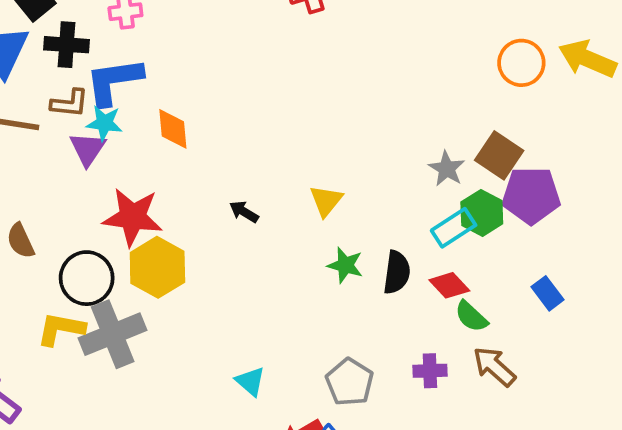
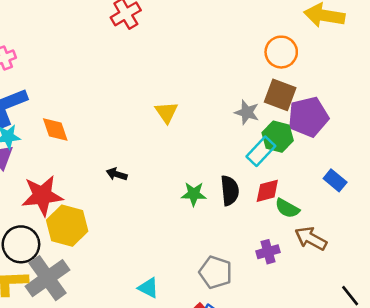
orange circle: (521, 63) -> (281, 52), moved
yellow triangle: (326, 201) -> (166, 112), moved
red diamond: (449, 285) -> (267, 191), turned -48

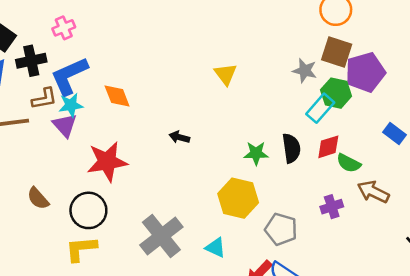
yellow hexagon: (67, 226) -> (238, 198), moved
gray cross: (48, 278) -> (161, 236), moved

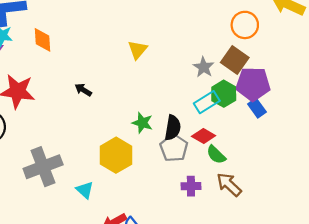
blue rectangle: (394, 134) -> (257, 108), moved
red diamond: (328, 147) -> (204, 136), turned 30
gray pentagon: (281, 229) -> (174, 148), moved

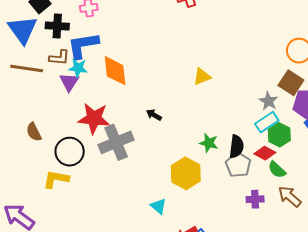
orange diamond: (42, 40) -> (115, 71), size x1.4
yellow triangle: (138, 50) -> (202, 77), turned 30
gray star: (204, 67) -> (268, 101), moved
green hexagon: (224, 94) -> (279, 135), moved
gray cross: (43, 167) -> (116, 142), moved

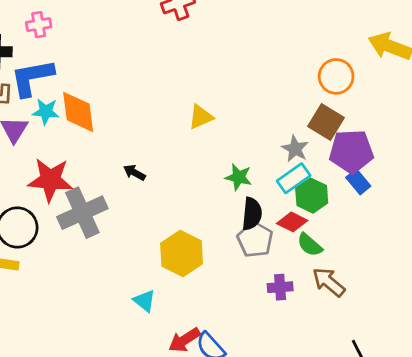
cyan star: (78, 68) -> (46, 112), moved
green star: (209, 143) -> (239, 177), moved

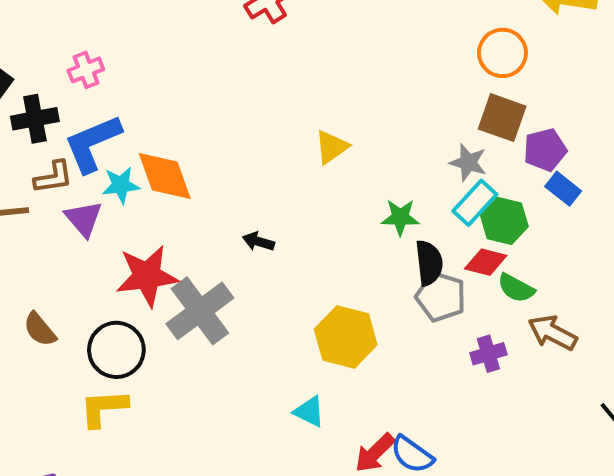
purple pentagon: (351, 151) -> (545, 150), size x0.7

